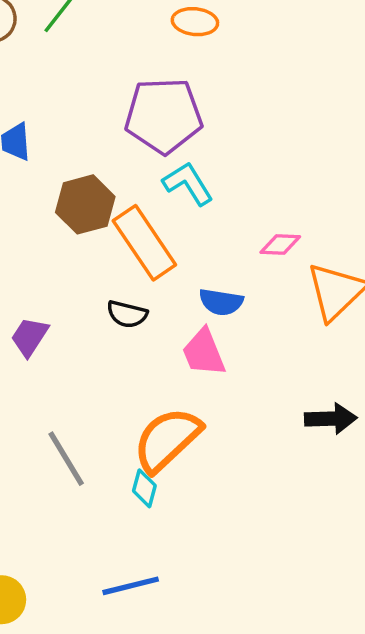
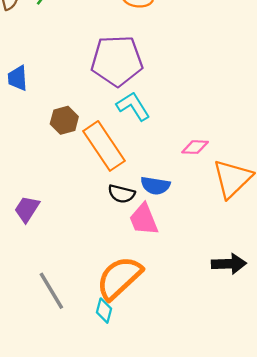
brown hexagon: (85, 204) -> (64, 120), size x0.7
black semicircle: (127, 314) -> (121, 194), moved

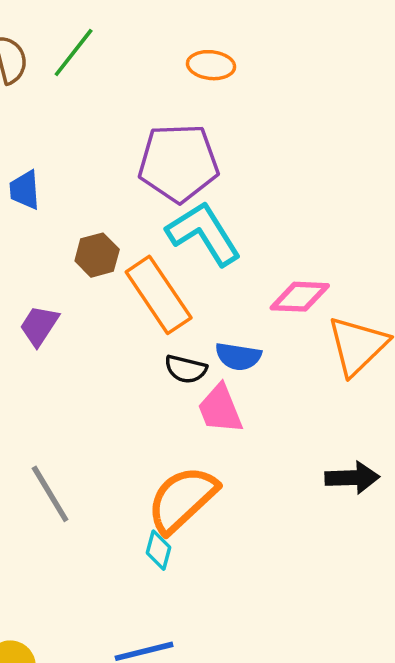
cyan L-shape: (133, 106) -> (204, 233), size x1.4
pink diamond: (195, 147) -> (300, 297), size x1.4
purple trapezoid: (27, 209) -> (39, 326), moved
gray line: (51, 291) -> (50, 494), moved

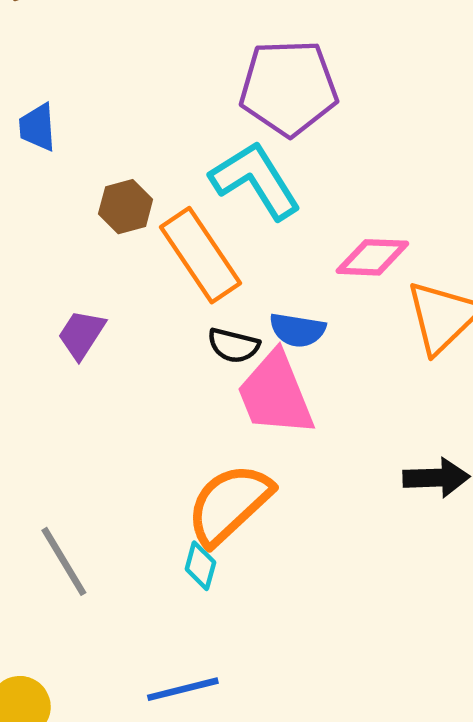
purple pentagon: (178, 163) -> (289, 88), moved
purple trapezoid: (39, 326) -> (81, 334), moved
pink trapezoid: (220, 409) -> (275, 394), size x1.4
gray line: (50, 494) -> (64, 561), moved

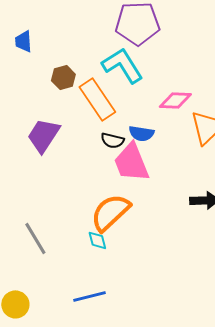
purple trapezoid: (81, 334) -> (43, 135), size x1.5
cyan diamond: (200, 566) -> (97, 240), turned -30

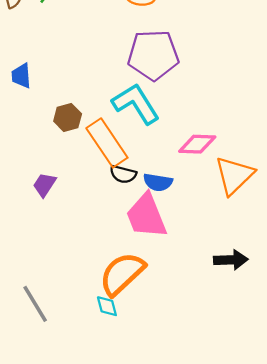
purple trapezoid: (43, 135) -> (44, 185), size x0.6
black semicircle: (112, 140) -> (123, 174), moved

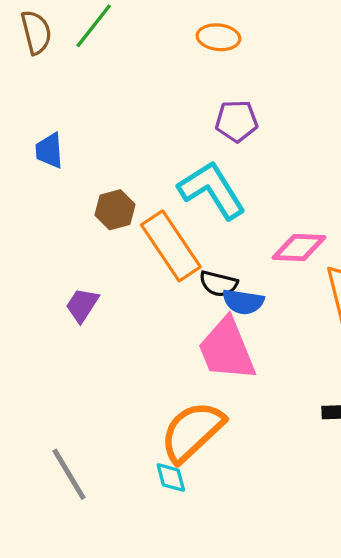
purple pentagon: (153, 55) -> (237, 121), size x0.6
black semicircle: (123, 174) -> (218, 284), moved

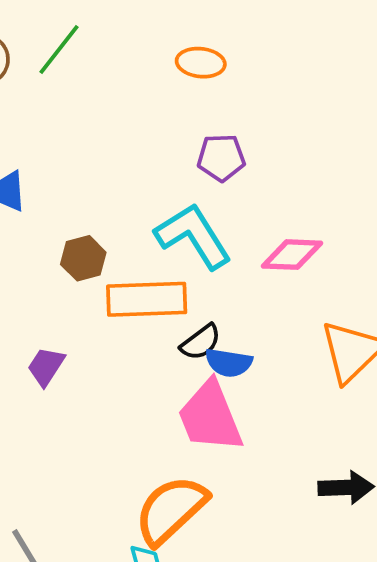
orange rectangle: (171, 246) -> (147, 299), turned -58
pink diamond: (299, 248) -> (292, 255), moved
black semicircle: (218, 284) -> (201, 342), turned -51

